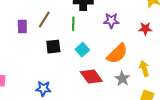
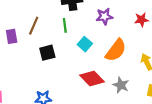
cyan square: (82, 50) -> (85, 44), moved
gray star: (122, 79) -> (121, 85), moved

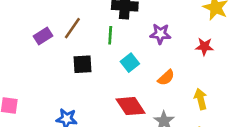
purple rectangle: (12, 36) -> (43, 36), turned 56
orange semicircle: (116, 50) -> (166, 78), size x0.6

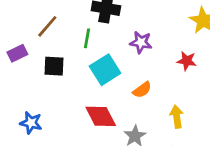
purple rectangle: (43, 36) -> (17, 53), moved
cyan square: (130, 63) -> (105, 70), size x1.5

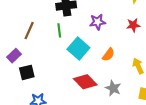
black square: (54, 66) -> (27, 72), moved

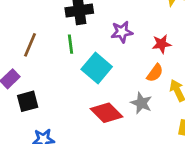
red star: (133, 25) -> (162, 44), moved
orange semicircle: (108, 55) -> (155, 73), moved
gray star: (113, 88) -> (141, 103), moved

